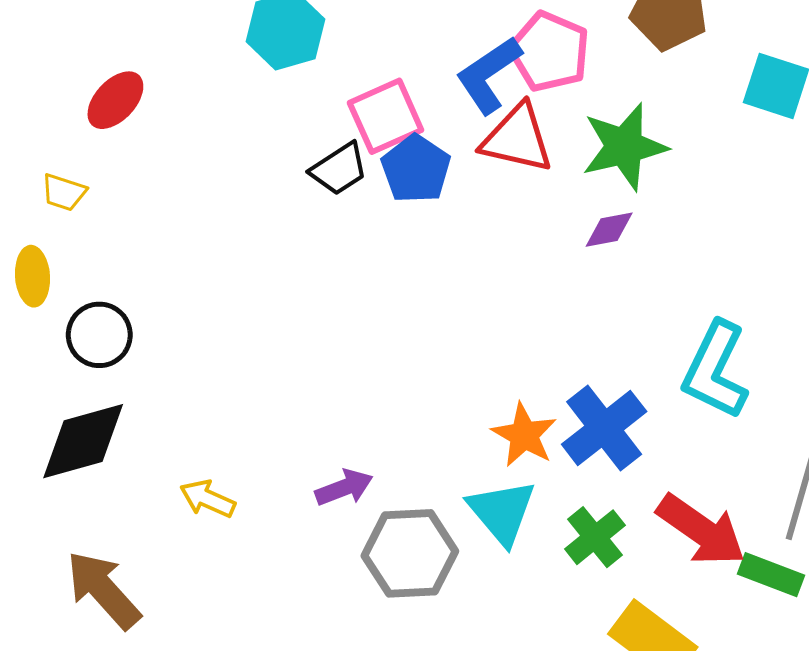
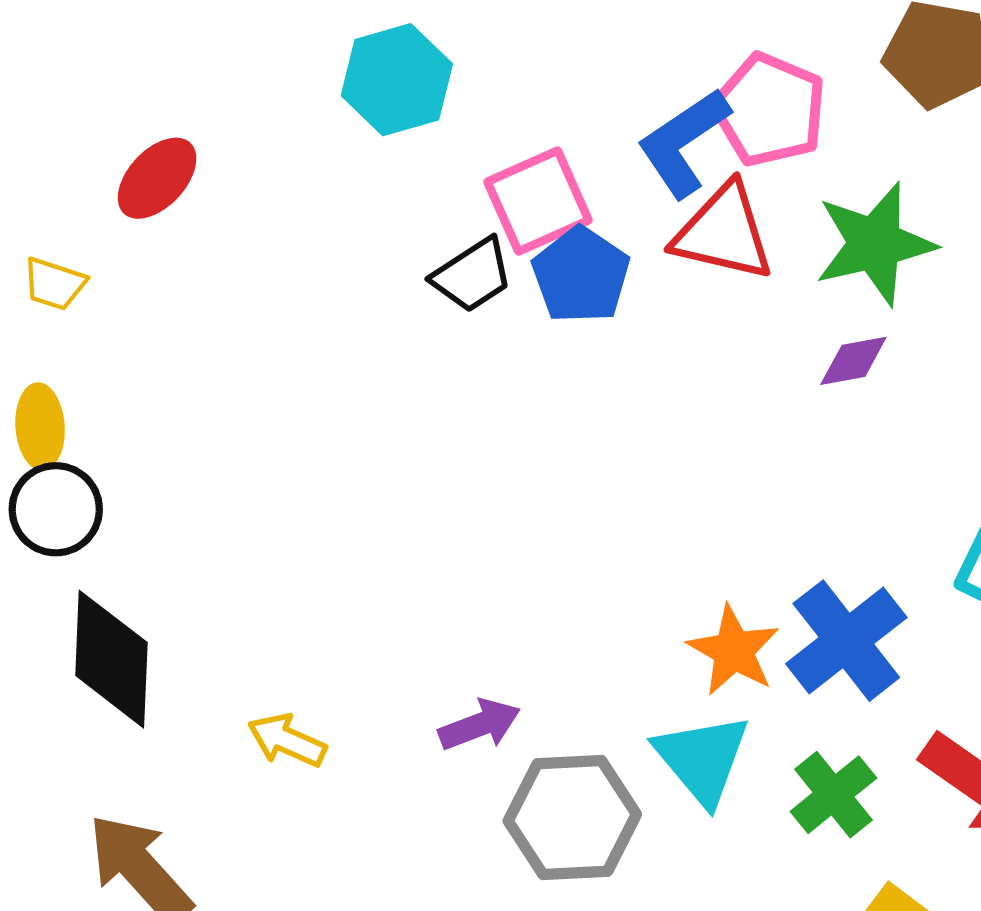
yellow trapezoid: (64, 192) -> (54, 284), moved
black circle: (99, 335) -> (56, 509), moved
black diamond: (83, 441) -> (111, 659), turned -72

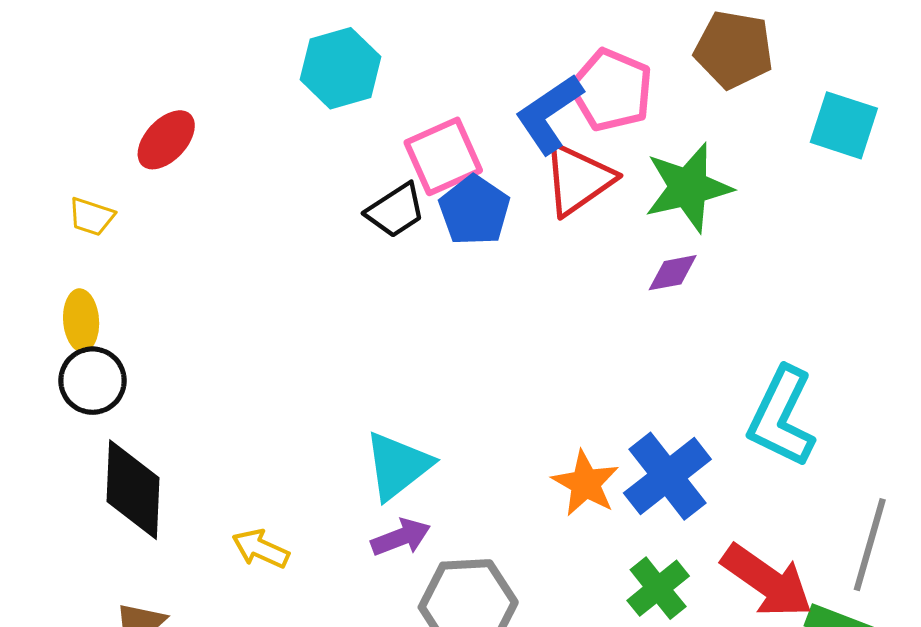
red triangle: (724, 232) -> (578, 179), turned -48
cyan triangle: (702, 759) -> (398, 466), moved, turned 32

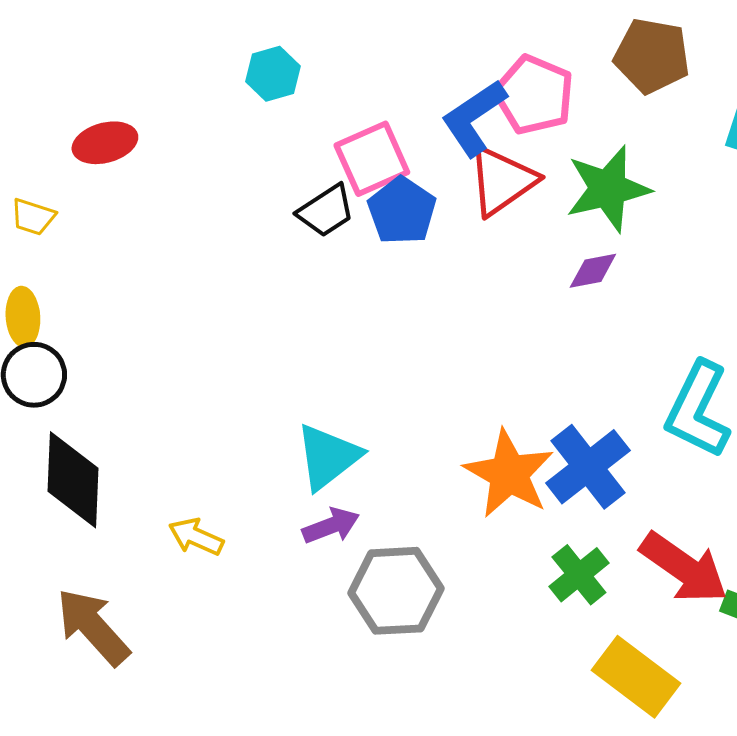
cyan hexagon: (341, 68) -> (273, 74), size x0.7
red ellipse: (166, 140) -> (105, 143), turned 32
orange star: (585, 483) -> (509, 474), size x1.4

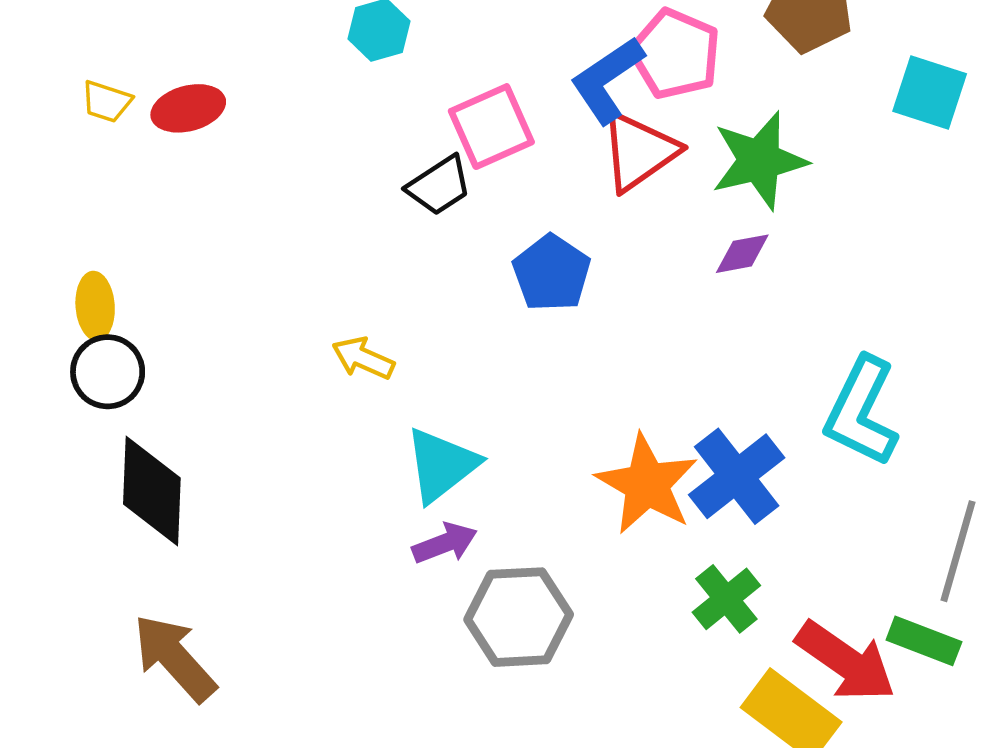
blue pentagon: (402, 211) -> (552, 273), moved
yellow trapezoid: (33, 217) -> (106, 102), moved
yellow arrow: (196, 537) -> (363, 358), moved
red arrow: (684, 568) -> (846, 661), moved

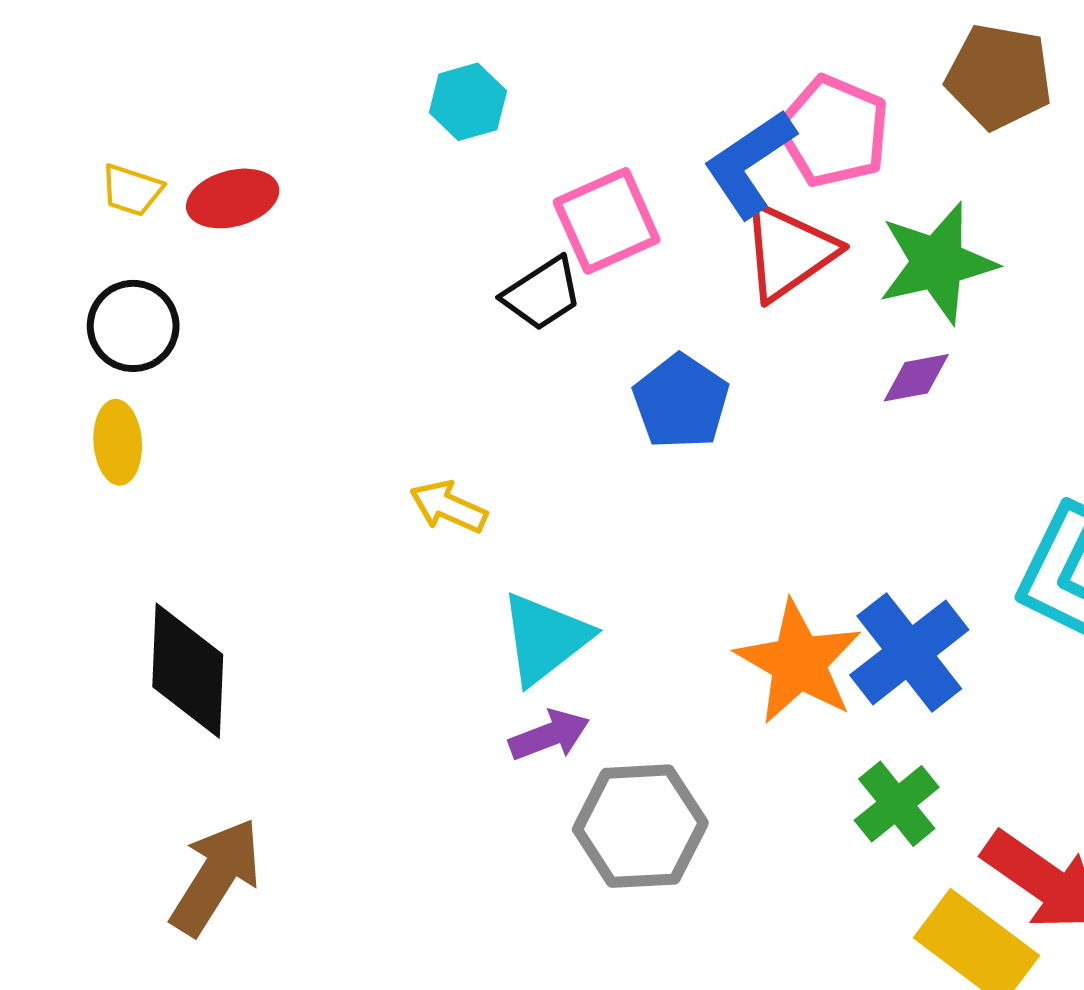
black circle: (108, 372) -> (133, 326), moved
brown arrow: (175, 658) -> (216, 877), turned 74

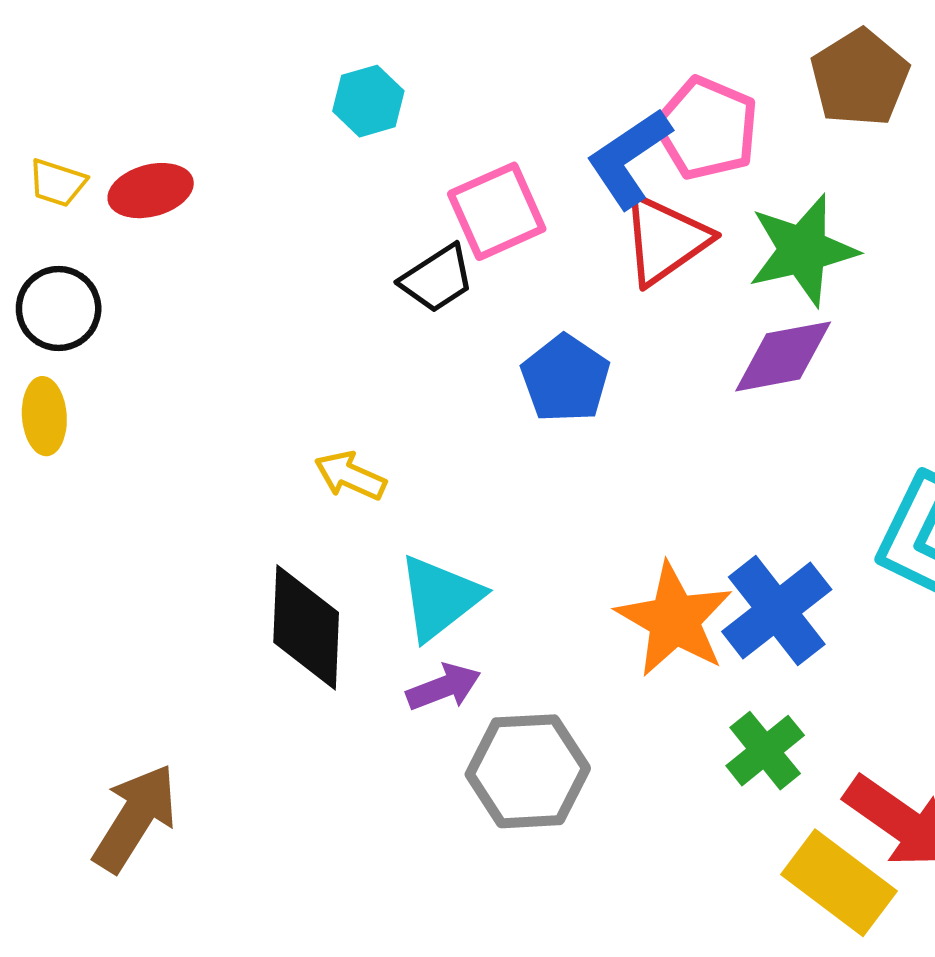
brown pentagon: (999, 77) -> (860, 78), turned 30
purple diamond: (916, 378) -> (783, 356), size x1.6
black diamond: (188, 671) -> (306, 627), moved

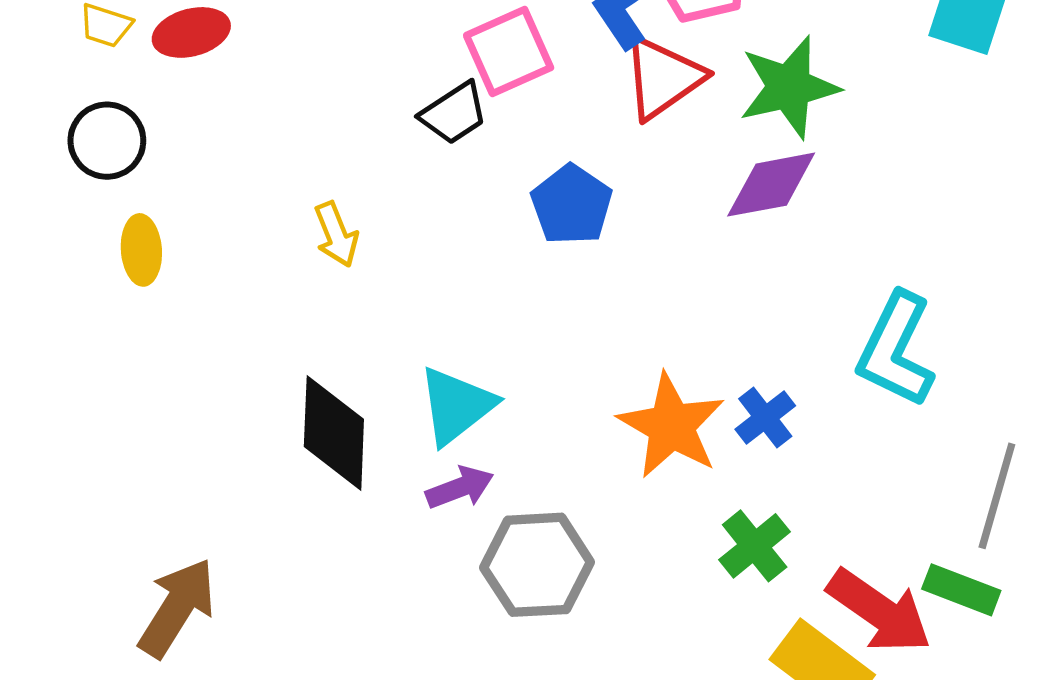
yellow ellipse: (44, 416) -> (141, 250), moved
yellow arrow: (350, 476) -> (336, 235), moved, turned -136
blue cross: (777, 611) -> (765, 418), size x0.6

